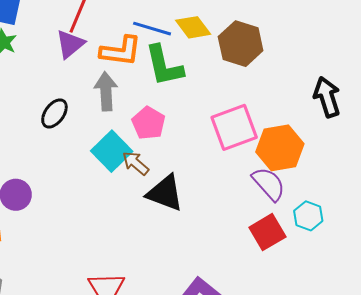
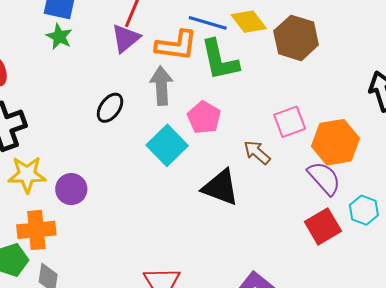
pink square: (234, 127) -> (290, 122), size x0.7
brown arrow: (136, 163) -> (257, 152), moved

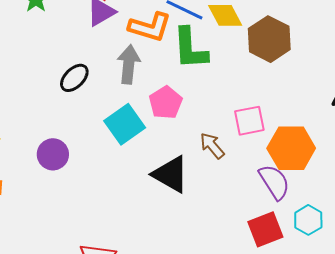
purple circle: (71, 189) -> (53, 154), moved

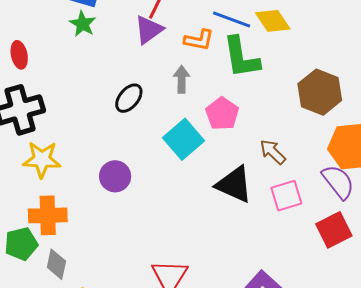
orange L-shape: (150, 27) -> (199, 40), size x0.7
brown hexagon: (269, 39) -> (320, 92), moved
gray arrow: (129, 64) -> (182, 79), size x0.7
pink square: (249, 121) -> (286, 196), moved

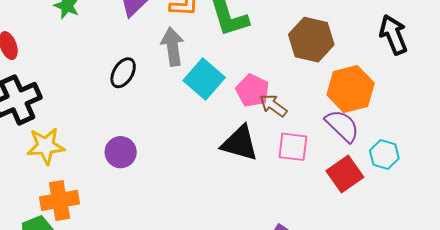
gray arrow: (182, 79) -> (173, 47), size x1.4
pink pentagon: (222, 114) -> (253, 91), moved
cyan square: (184, 139) -> (204, 79), moved
pink square: (286, 196) -> (293, 147), turned 32

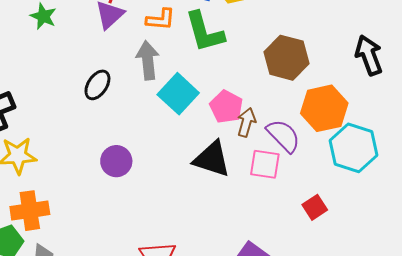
brown arrow: (273, 105) -> (246, 122), turned 68
purple semicircle: (342, 126) -> (283, 136), moved
purple circle: (121, 152) -> (116, 161), moved
cyan hexagon: (384, 154) -> (354, 148), moved, size x1.6
red square: (345, 174) -> (315, 207), moved, size x0.7

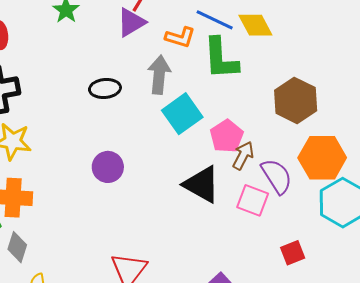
black ellipse: (97, 85) -> (105, 88), turned 40

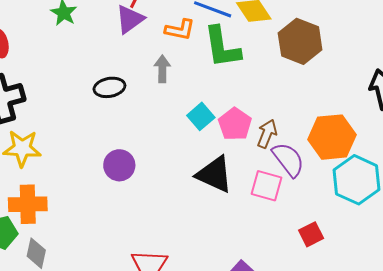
gray arrow: (159, 75) -> (162, 69), size x0.7
brown hexagon: (296, 100) -> (300, 41), moved
cyan square: (182, 114) -> (201, 116), moved, size x0.7
brown arrow: (243, 156) -> (267, 134), moved

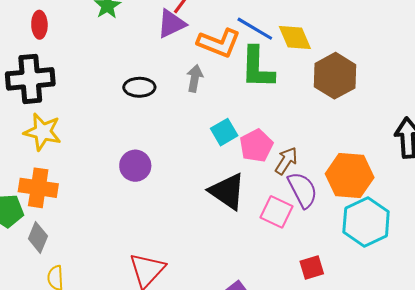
orange L-shape: (180, 30) -> (219, 43), size x1.4

